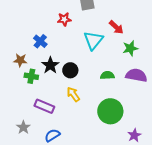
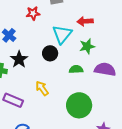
red arrow: (116, 27) -> (85, 21), turned 133
green star: (130, 48) -> (87, 46), moved
black circle: (70, 70) -> (50, 53), moved

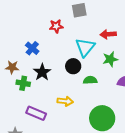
green semicircle: (76, 69) -> (90, 80), moved
yellow arrow: (42, 88) -> (65, 101), turned 133

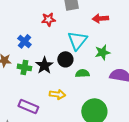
red arrow: (108, 34) -> (100, 18), moved
black star: (42, 72) -> (44, 65), moved
green cross: (23, 83) -> (24, 67), moved

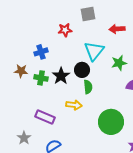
blue cross: (24, 41) -> (41, 52), turned 32
green semicircle: (82, 73) -> (88, 87), moved, turned 88

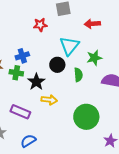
blue cross: (41, 52) -> (22, 56), moved
black star: (61, 76) -> (36, 82), moved
green semicircle: (88, 87) -> (78, 75), moved

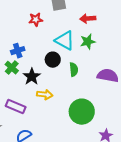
cyan triangle: (69, 46) -> (65, 41), turned -40
green star: (94, 58) -> (88, 42), moved
green cross: (16, 73) -> (12, 68), turned 32

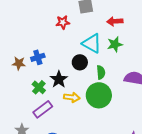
blue cross: (18, 51) -> (38, 57), moved
green cross: (12, 68) -> (39, 87), moved
purple rectangle: (16, 107) -> (43, 109), turned -60
green circle: (82, 112) -> (99, 95), moved

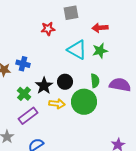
blue cross: (38, 57) -> (23, 64), turned 32
black circle: (80, 62) -> (65, 82), moved
green semicircle: (101, 72) -> (95, 81), moved

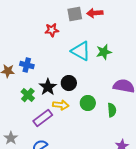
red arrow: (100, 28) -> (95, 13), moved
green semicircle: (95, 81) -> (112, 110), moved
green circle: (84, 102) -> (88, 103), size x0.6
purple rectangle: (28, 116) -> (43, 118), moved

